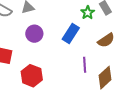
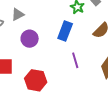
purple line: (85, 65) -> (75, 60), moved

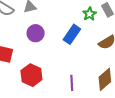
purple line: (75, 60) -> (72, 83), moved

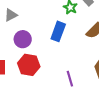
red hexagon: (31, 75) -> (29, 65), moved

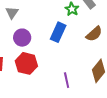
gray triangle: (11, 15) -> (12, 13), turned -32

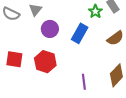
purple circle: (22, 38) -> (50, 29), moved

